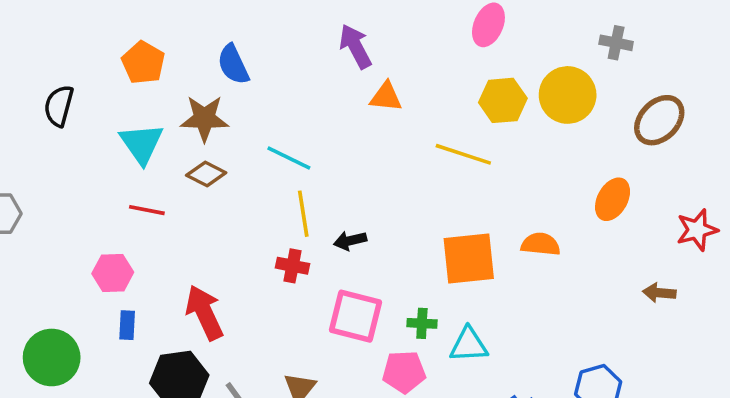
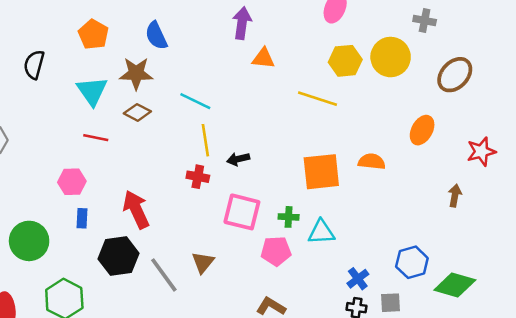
purple arrow: (355, 46) -> (242, 23), turned 36
brown arrow: (659, 293) -> (455, 196), turned 95

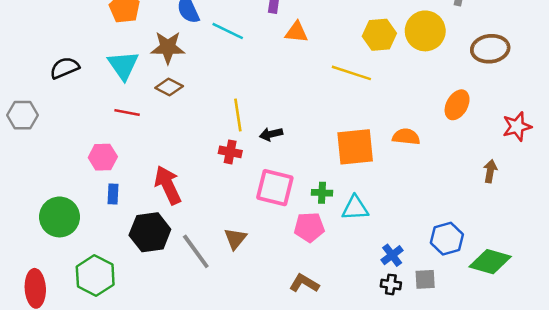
black semicircle: (34, 65) -> (65, 68), moved, turned 52
brown ellipse: (455, 75) -> (490, 49), turned 39
cyan line: (195, 101) -> (228, 31), moved

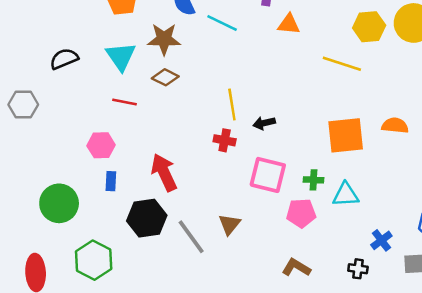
black cross: (391, 284) -> (358, 269), moved

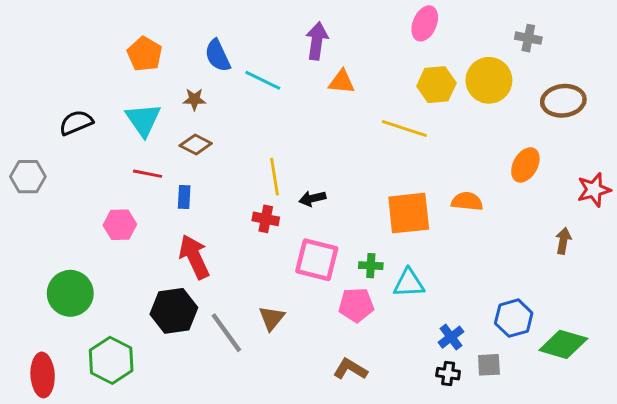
brown star: (164, 39) -> (194, 99), size x0.6
blue rectangle: (111, 181) -> (184, 197), moved
black cross: (358, 269) -> (448, 374), moved

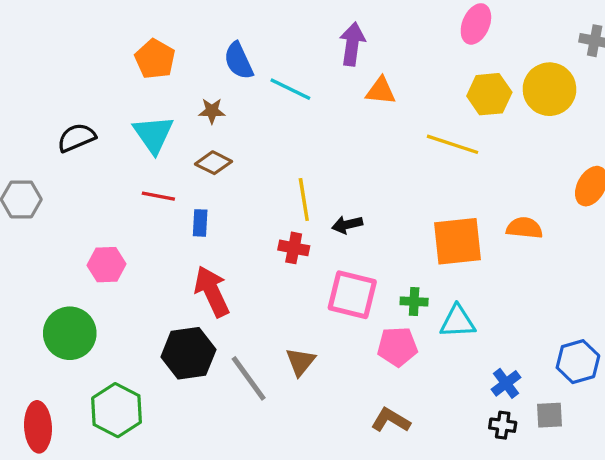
pink hexagon: (120, 225) -> (107, 265), moved

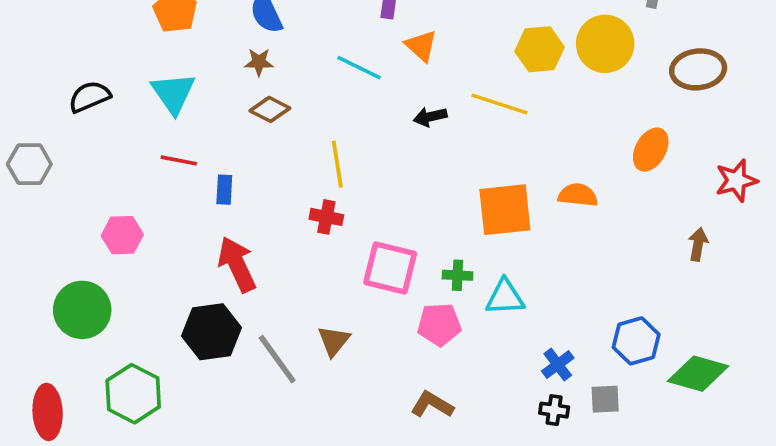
cyan line: (290, 89) -> (359, 68), moved
orange triangle: (381, 91) -> (421, 46), turned 36
brown star: (212, 111) -> (259, 62), moved
brown diamond: (214, 163) -> (270, 109), moved
black arrow: (347, 225) -> (430, 117), moved

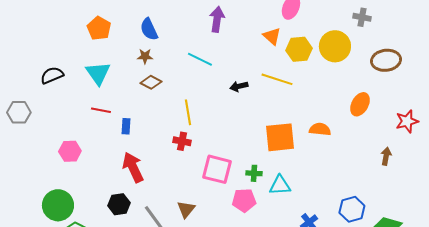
orange triangle: (421, 46) -> (272, 36), moved
green circle: (82, 310) -> (58, 205), moved
black hexagon: (212, 332) -> (119, 204), size x0.7

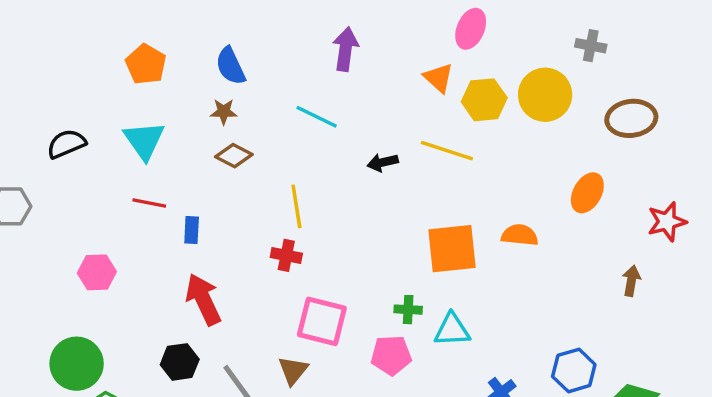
pink square: (217, 169) -> (322, 321), moved

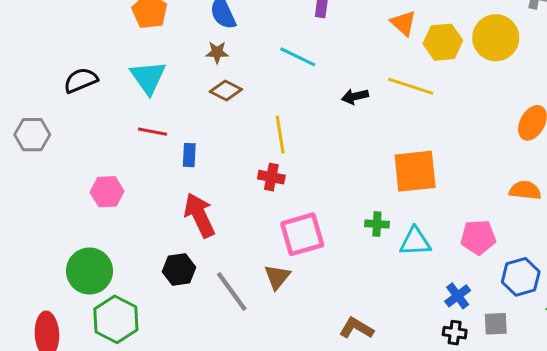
orange semicircle: (520, 235) -> (525, 190), moved
pink square: (322, 321) -> (302, 234), turned -30
pink pentagon: (391, 355) -> (478, 237), moved

